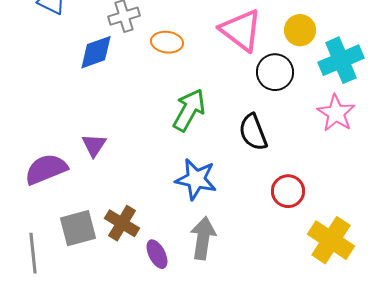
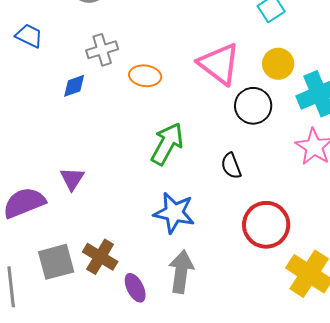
blue diamond: (96, 52) -> (74, 86), size x0.7
black semicircle: (253, 132) -> (231, 166), size x0.7
red circle: (288, 191) -> (266, 225), size x1.4

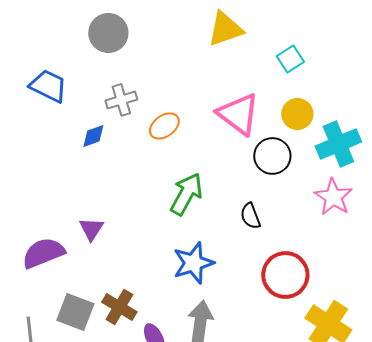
blue trapezoid: (29, 36) -> (48, 86), size x1.4
orange ellipse: (145, 76) -> (164, 126), turned -44
blue star: (174, 213) -> (193, 263), turned -30
gray square: (56, 262) -> (75, 312), turned 36

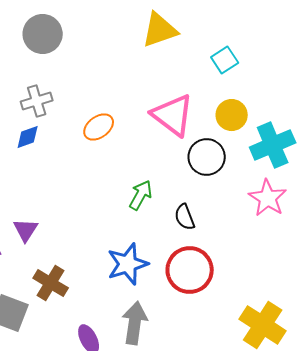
gray cross: (121, 100) -> (37, 101), moved
green arrow: (186, 194) -> (141, 195), moved, size x0.7
red circle: (285, 275) -> (190, 270), moved
brown cross: (119, 307) -> (51, 283), moved

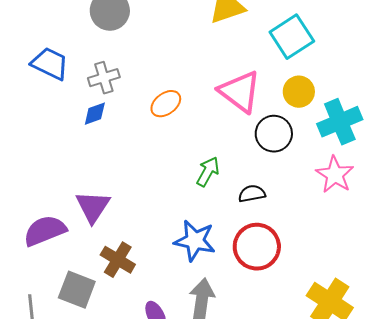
cyan square: (225, 60) -> (292, 37), size x1.6
black semicircle: (185, 217) -> (252, 194), turned 100
purple triangle: (26, 230) -> (93, 207), size x1.4
blue star: (128, 264) -> (195, 241), turned 30

